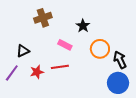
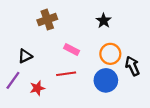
black star: (83, 26) -> (104, 21), moved
red star: (37, 72) -> (37, 88), moved
blue circle: (118, 83) -> (106, 80), moved

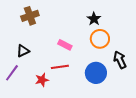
brown cross: (47, 20) -> (30, 16), moved
orange circle: (110, 54) -> (100, 39), moved
red star: (37, 88) -> (42, 80), moved

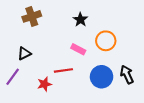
black star: (94, 19) -> (80, 20), moved
pink rectangle: (65, 45) -> (78, 49), moved
black arrow: (120, 60) -> (127, 75), moved

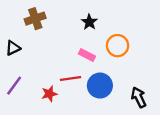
black triangle: (24, 53) -> (13, 48), moved
black arrow: (127, 75) -> (139, 97), moved
blue circle: (102, 77) -> (100, 86), moved

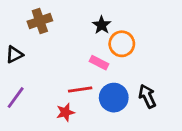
orange circle: (118, 46) -> (122, 44), moved
red star: (49, 94) -> (65, 112), moved
black arrow: (139, 97) -> (147, 96), moved

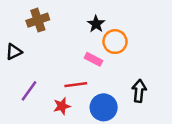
black arrow: (147, 96) -> (139, 91), turned 30
purple line: (16, 98) -> (29, 91), moved
blue circle: (114, 98) -> (104, 107), moved

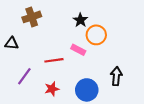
black triangle: (14, 52) -> (12, 43), turned 32
red line: (76, 85) -> (54, 60), moved

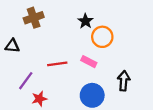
pink rectangle: (78, 50) -> (89, 62), moved
red star: (52, 89) -> (39, 99), moved

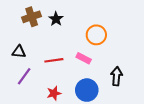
black star: (85, 21) -> (56, 19), moved
black triangle: (12, 46) -> (19, 52), moved
red star: (39, 99) -> (54, 93), moved

